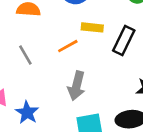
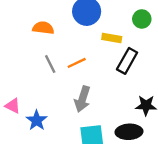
yellow rectangle: (92, 27) -> (112, 38), moved
gray line: (25, 55) -> (50, 64), moved

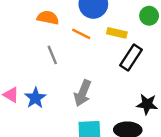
orange line: (77, 63) -> (81, 34), moved, turned 48
blue star: (37, 120) -> (35, 98), moved

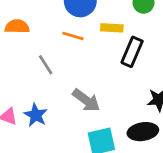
orange semicircle: (48, 18) -> (17, 26), moved
gray arrow: (83, 93) -> (86, 100), turned -65

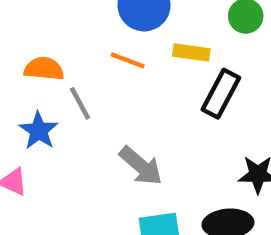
orange semicircle: (17, 26) -> (44, 69), moved
blue star: (36, 115) -> (39, 131), moved

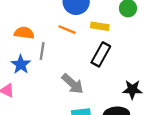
black rectangle: (221, 94) -> (101, 54), moved
gray line: (80, 103) -> (42, 51), turned 36

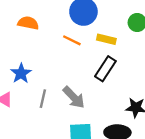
orange semicircle: (24, 33) -> (28, 23), moved
gray line: (42, 51) -> (43, 99), moved

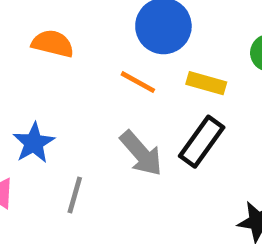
gray arrow: (74, 97) -> (141, 153), moved

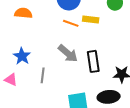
orange line: (138, 82) -> (71, 23), moved
black rectangle: (202, 142) -> (93, 61), moved, turned -35

